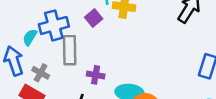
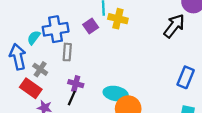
gray rectangle: (70, 50) -> (67, 52), size x0.7
purple cross: (96, 75) -> (76, 84), moved

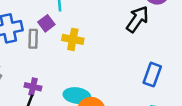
yellow cross: (118, 19) -> (73, 39), moved
gray rectangle: (67, 52) -> (33, 39), moved

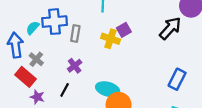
purple square: (46, 23) -> (124, 30), moved
purple cross: (33, 87) -> (75, 66), moved, turned 32

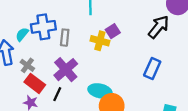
purple cross: (75, 66) -> (66, 70), size x1.6
red rectangle: (26, 77) -> (35, 83), moved
blue rectangle: (177, 79) -> (152, 68), moved

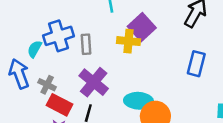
purple square: (113, 31) -> (142, 27), size x1.5

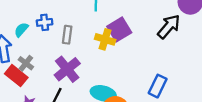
blue cross: (58, 36) -> (45, 22), size x0.6
blue rectangle: (196, 64) -> (158, 86), moved
red rectangle: (60, 105) -> (16, 76), moved

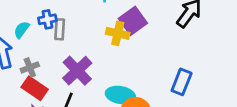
gray rectangle: (67, 35) -> (60, 29), moved
gray cross: (26, 63) -> (30, 67), turned 35
red rectangle: (16, 76) -> (35, 88), moved

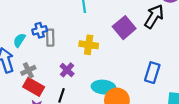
purple square: (133, 21) -> (124, 28), moved
yellow cross: (118, 33) -> (89, 45), moved
purple cross: (77, 71) -> (67, 70), size x0.6

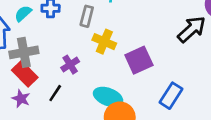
purple square: (124, 28) -> (139, 60), moved
gray rectangle: (50, 38) -> (87, 16), moved
gray cross: (28, 70) -> (24, 52), size x1.5

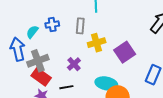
yellow cross: (104, 42) -> (97, 43), turned -30
black line: (55, 93) -> (66, 87), turned 56

